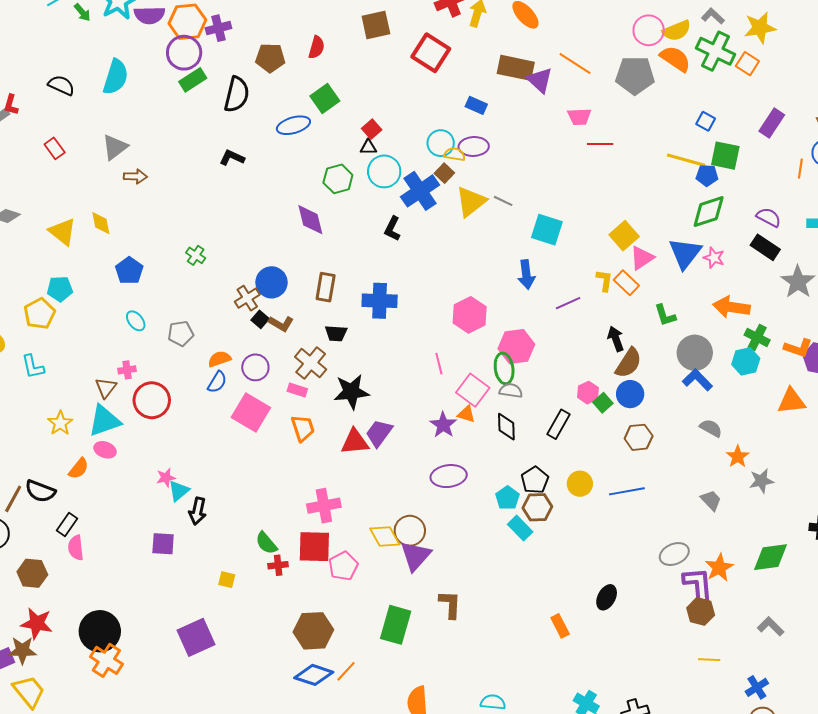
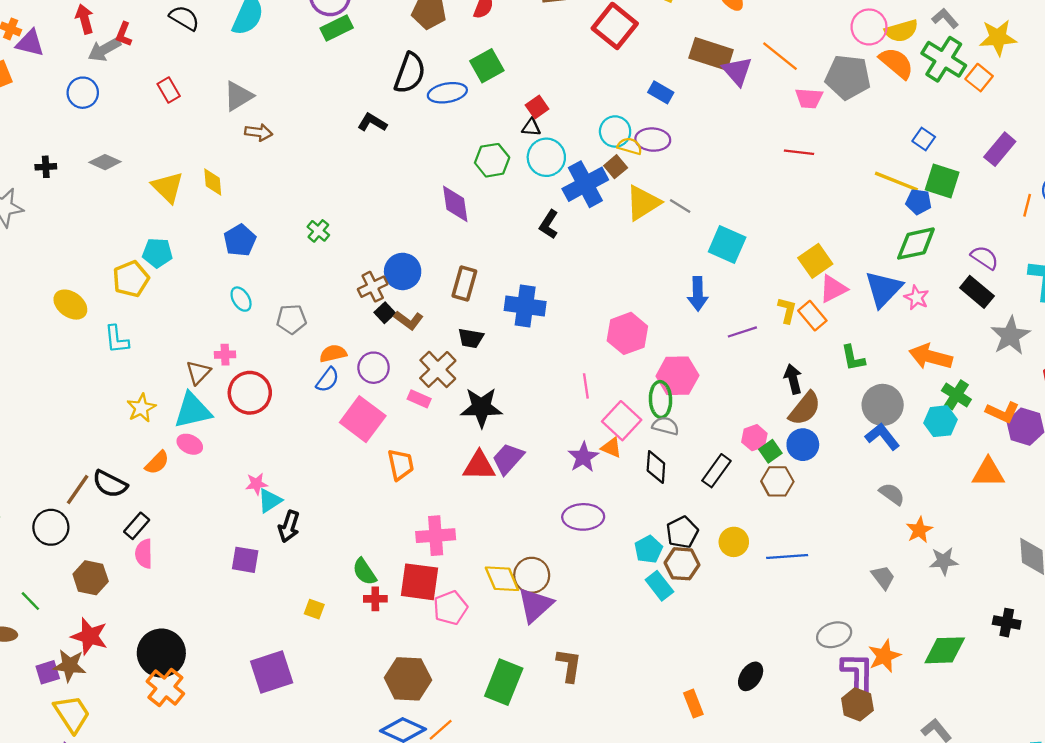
black semicircle: (237, 94) -> (410, 73), moved
pink trapezoid: (579, 117) -> (809, 98), moved
orange trapezoid: (303, 428) -> (401, 465), moved
brown hexagon: (639, 437) -> (777, 481), moved

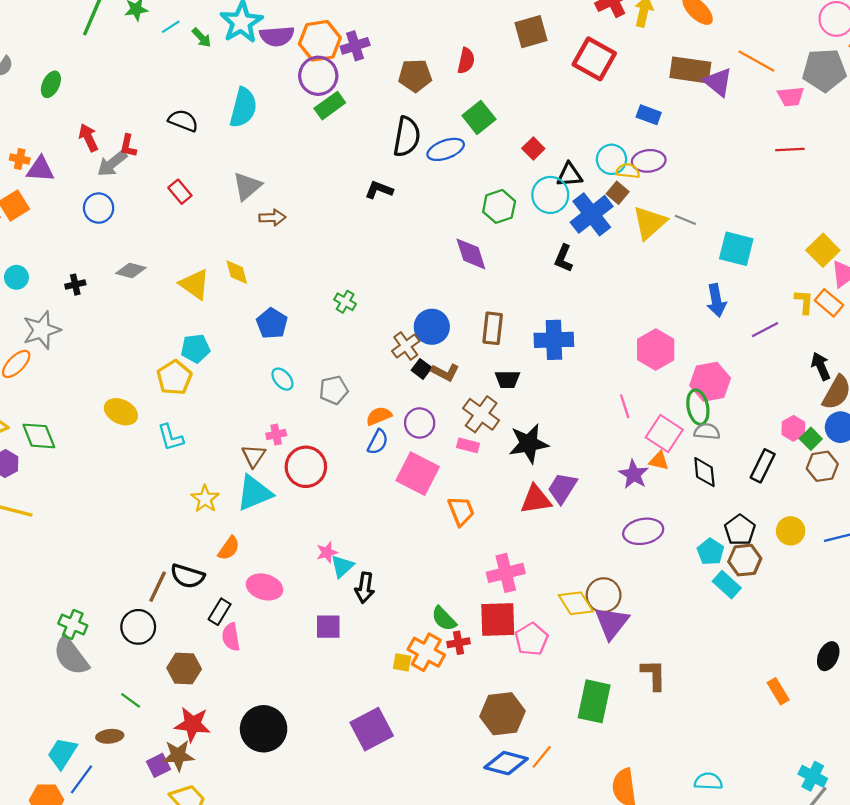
black triangle: (531, 127) -> (570, 175), moved, size x1.4
pink ellipse: (190, 444) -> (264, 587), moved, size x1.4
orange cross: (165, 687) -> (426, 652), moved

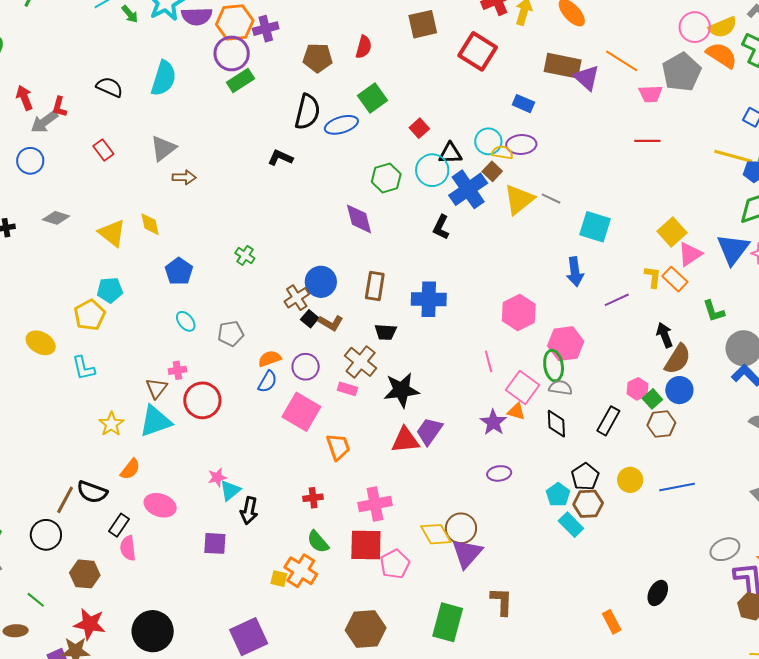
gray pentagon: (824, 70) -> (682, 72), turned -30
purple ellipse: (643, 531) -> (499, 473), size x0.7
red cross: (458, 643) -> (313, 498), moved

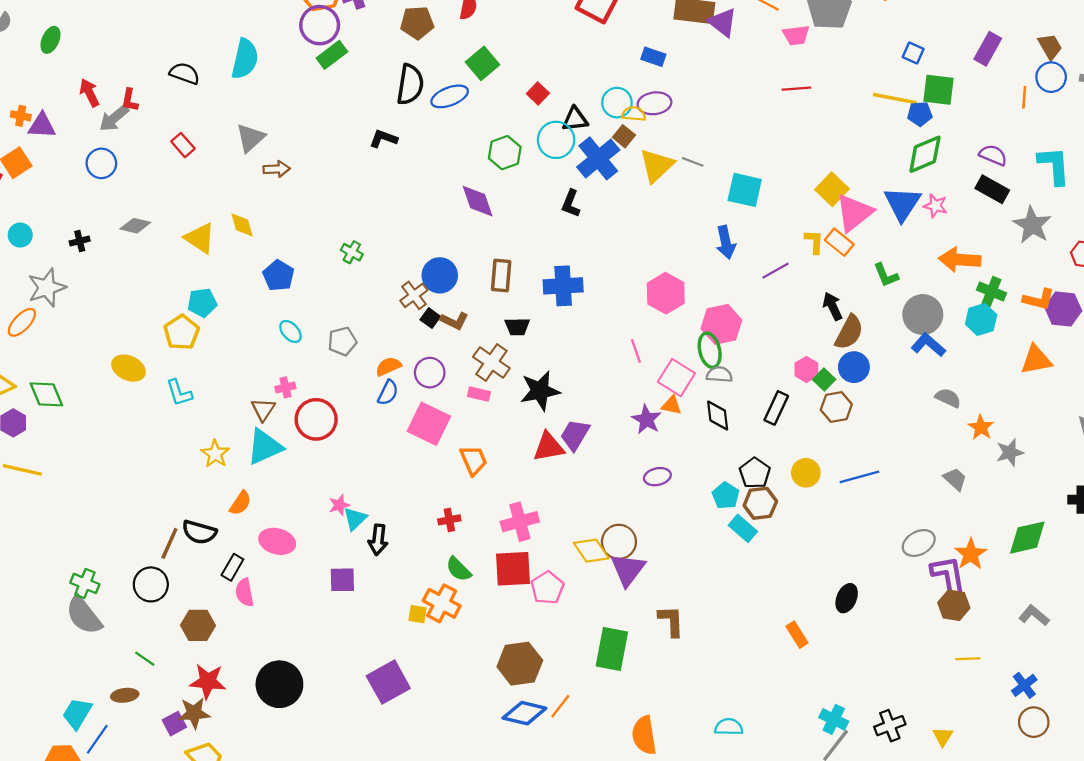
pink triangle: (690, 254) -> (854, 213), size x1.4

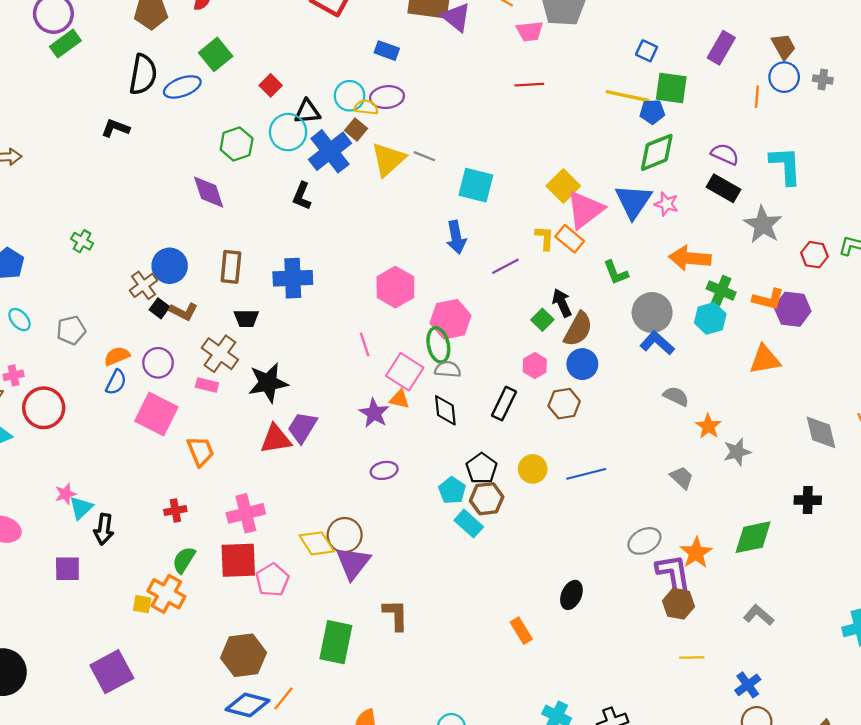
green square: (824, 380) -> (542, 320), moved
green semicircle: (459, 569) -> (184, 560), turned 76

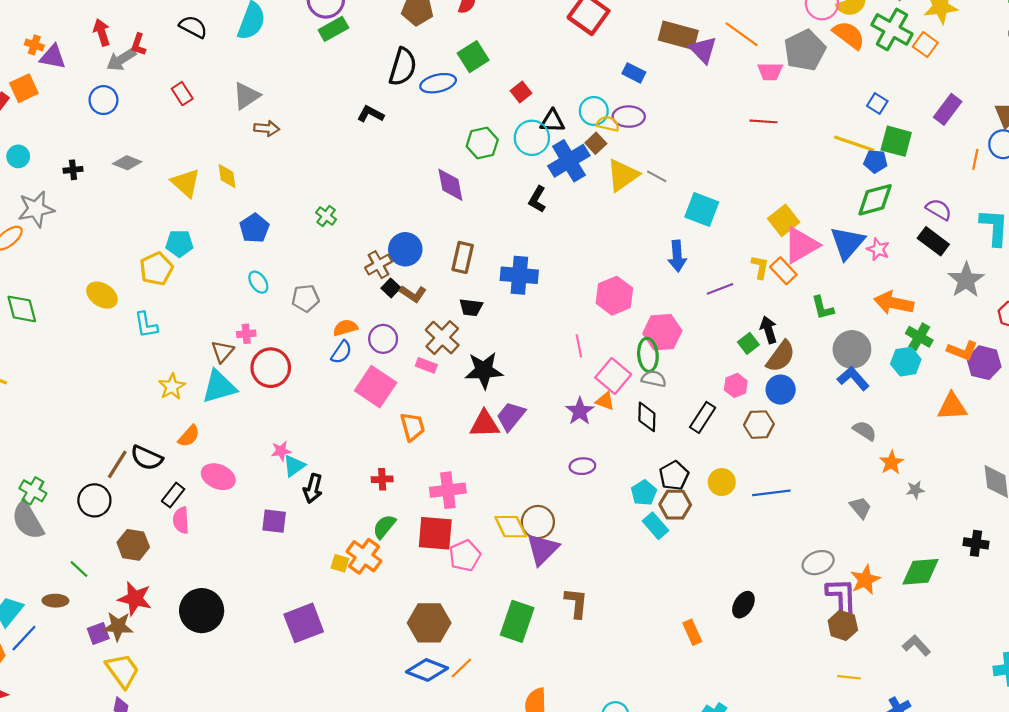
gray star: (737, 452) -> (915, 490), size x0.7

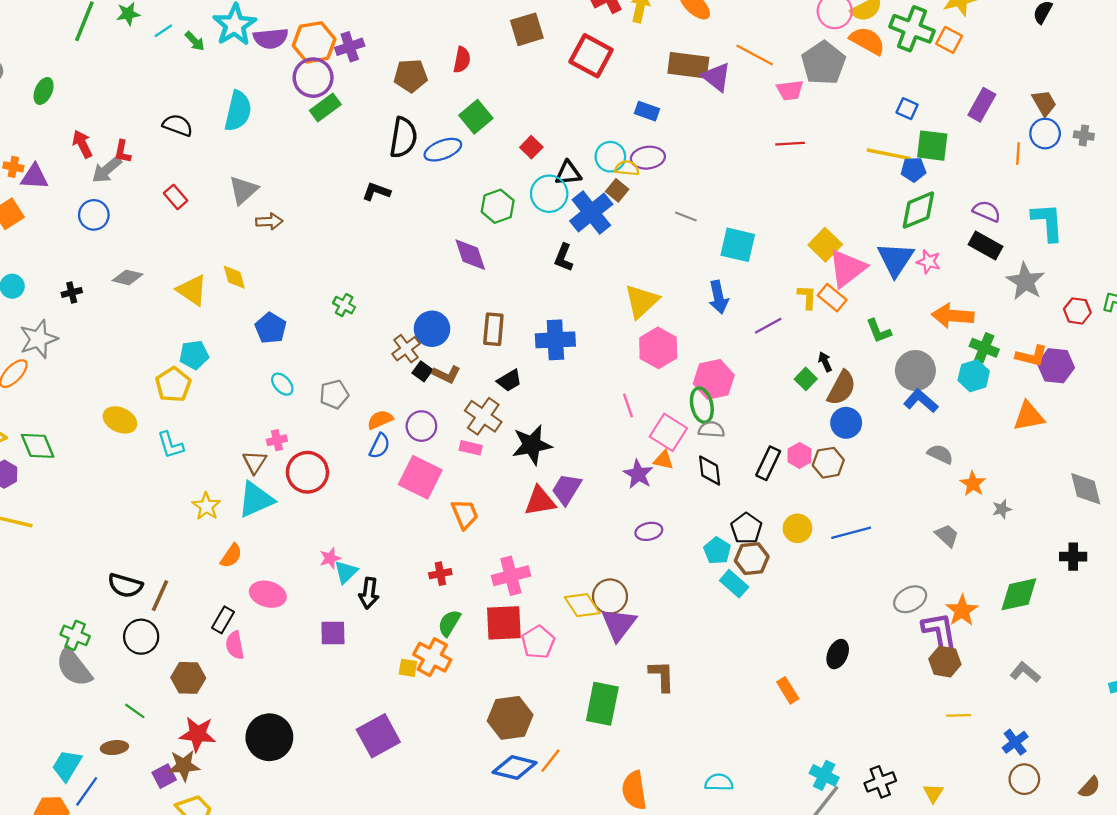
yellow triangle: (623, 175) -> (642, 301), moved
black trapezoid: (471, 307) -> (509, 380), turned -30
black arrow: (769, 330) -> (825, 362), size x0.7
pink hexagon: (736, 385) -> (799, 455), moved
black semicircle: (147, 458) -> (125, 585), moved

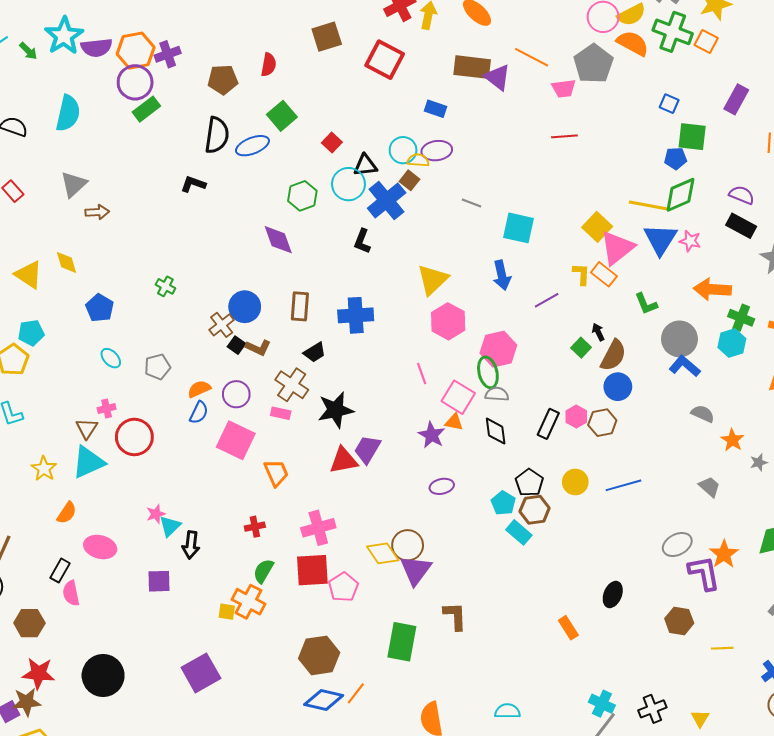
yellow line: (889, 154) -> (649, 205), moved
brown hexagon: (945, 662) -> (679, 621), moved

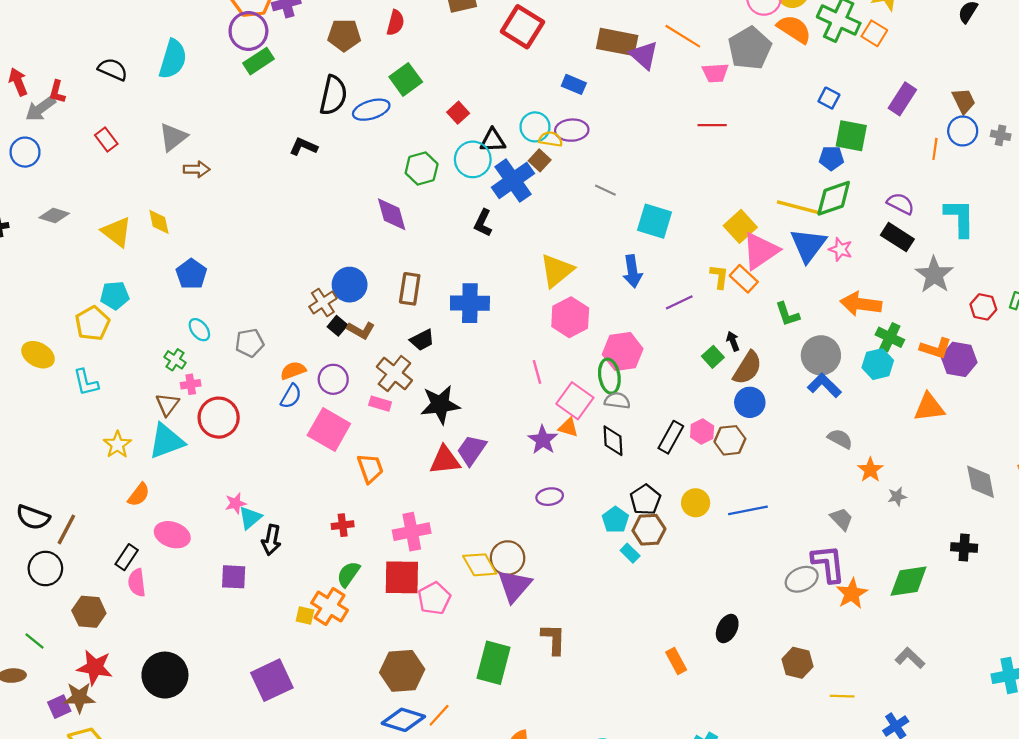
green cross: (165, 286) -> (175, 360), moved
cyan rectangle: (519, 532) -> (630, 553), size x0.7
purple L-shape: (704, 573) -> (828, 564), moved

